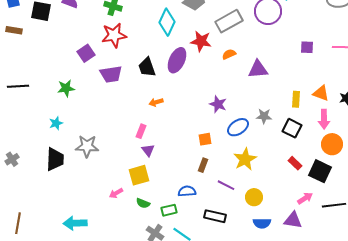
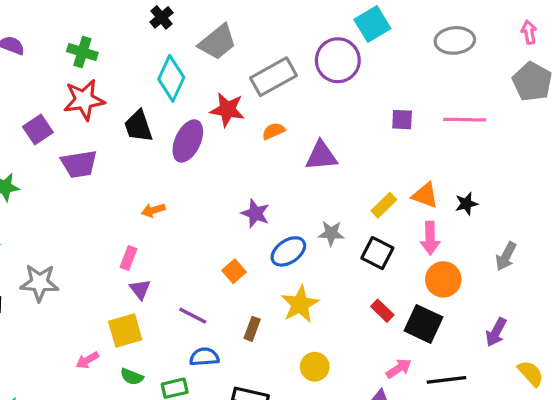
black trapezoid: (147, 67) -> (138, 126), moved
yellow rectangle: (296, 99) -> (384, 205), turned 42
orange square: (205, 139) -> (234, 271), turned -32
brown rectangle: (203, 165) -> (252, 329), moved
purple line: (226, 185) -> (193, 316), moved

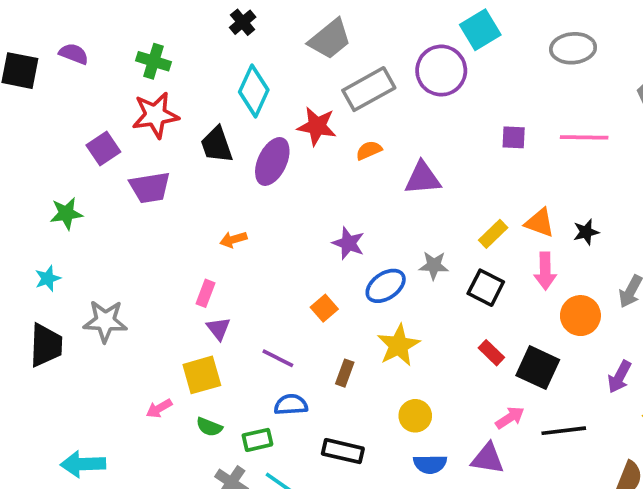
gray trapezoid: (217, 42) -> (330, 39), moved
orange circle: (443, 279) -> (580, 316), moved

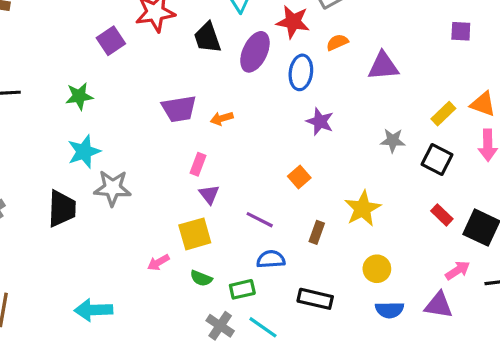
purple trapezoid: (150, 187) -> (179, 109), moved
cyan star: (48, 278) -> (84, 152), moved, size x1.5
blue ellipse: (386, 286) -> (301, 72), moved, turned -48

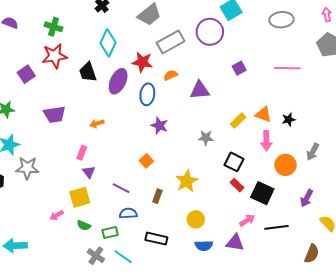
purple square: (461, 31) -> (239, 68), moved, turned -32
purple trapezoid: (179, 109) -> (55, 114), moved
black square: (437, 160) -> (234, 162), moved

